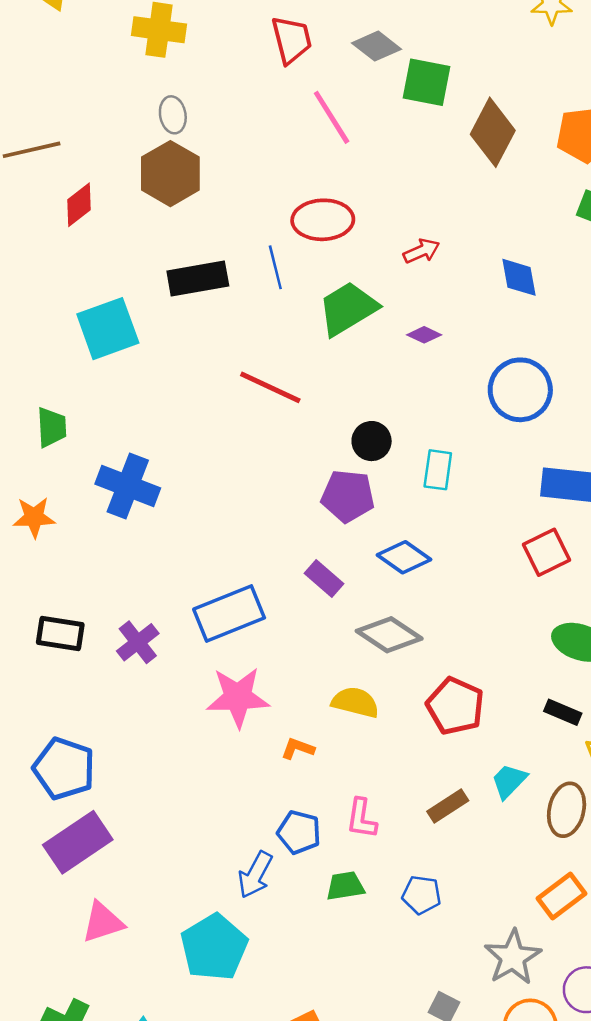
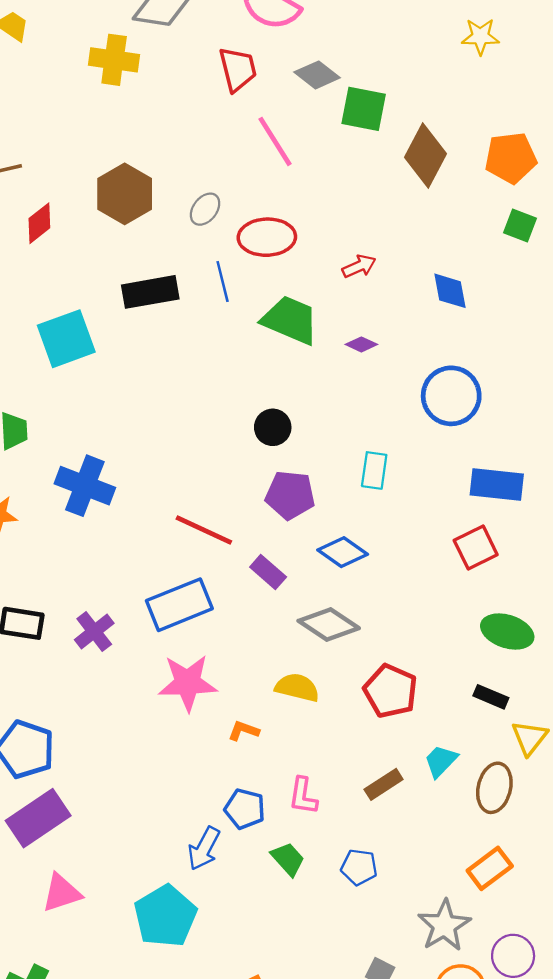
gray ellipse: (173, 115) -> (205, 209), moved, turned 48
green trapezoid: (348, 309) -> (290, 320), turned 54
red line: (270, 387) -> (204, 530), moved
black circle: (372, 441) -> (273, 427), moved
green trapezoid: (345, 886) -> (288, 859), turned 57

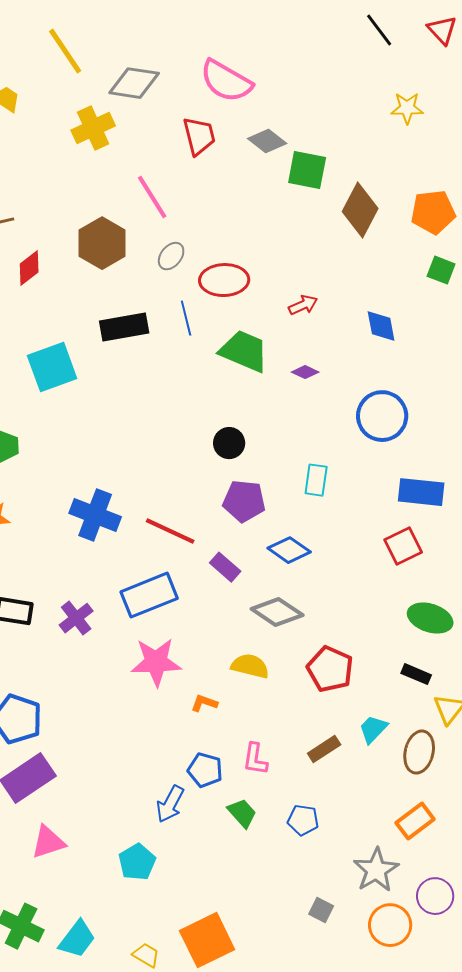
yellow cross: (114, 60) -> (93, 128), turned -33
pink line: (275, 141) -> (152, 197), moved
blue cross: (85, 486) -> (95, 515), moved
cyan pentagon: (165, 916) -> (137, 862), size x0.7

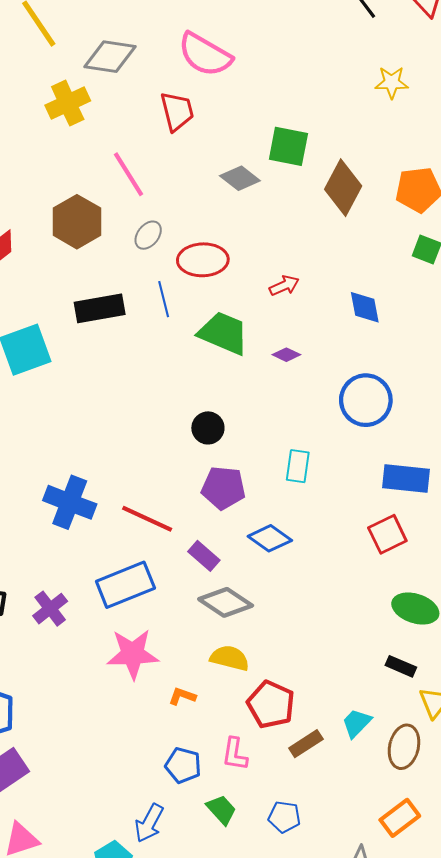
gray diamond: (267, 141) -> (240, 178), moved
gray diamond: (277, 612) -> (226, 602), moved
red pentagon: (330, 669) -> (271, 704), moved
blue arrow: (170, 804) -> (149, 823), moved

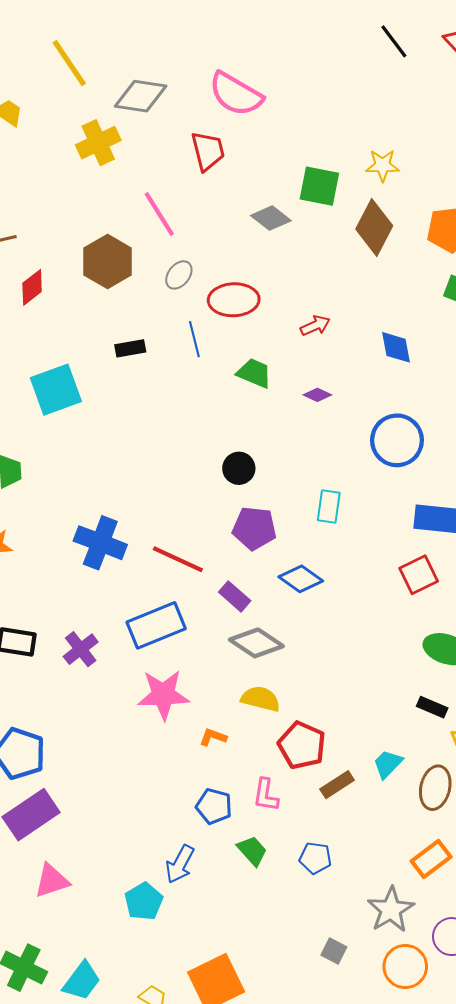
yellow star: (392, 82) -> (383, 165), moved
black rectangle: (100, 308) -> (130, 348), size x0.6
green trapezoid: (223, 333) -> (254, 373), size x0.7

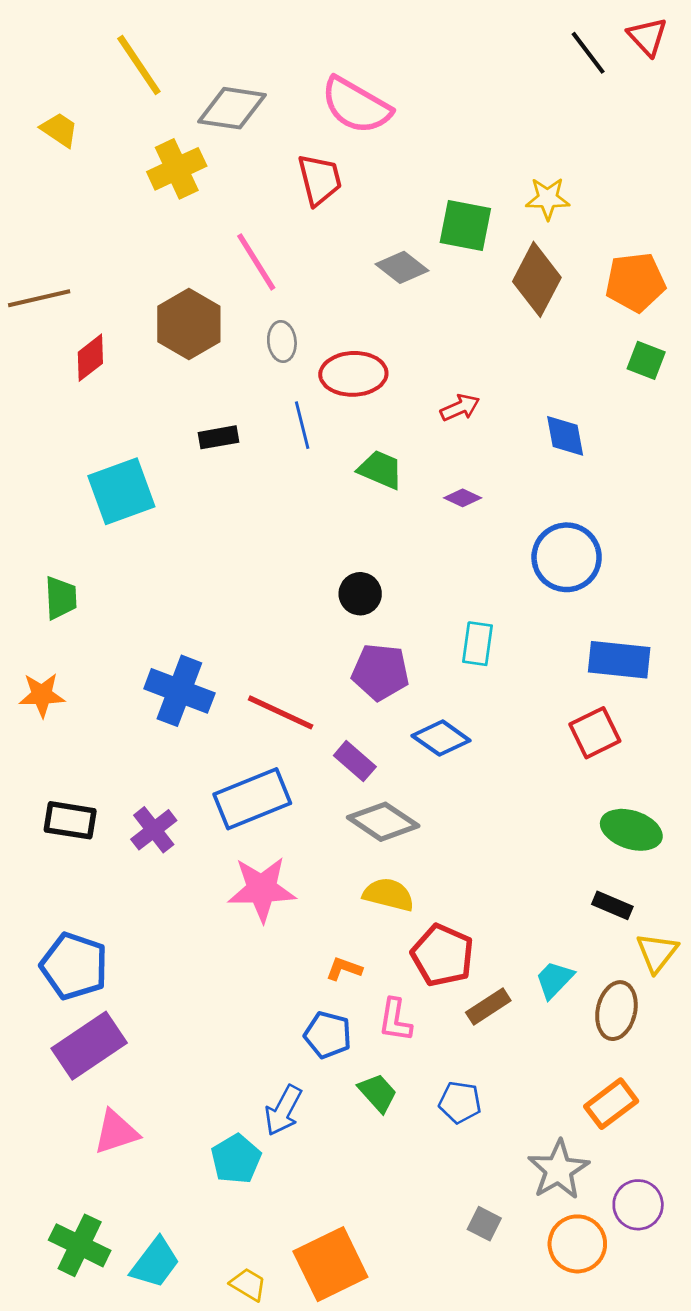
black line: (394, 41) -> (588, 53), moved
gray ellipse: (179, 275) -> (282, 342), turned -44
orange L-shape: (213, 737) -> (344, 969), moved

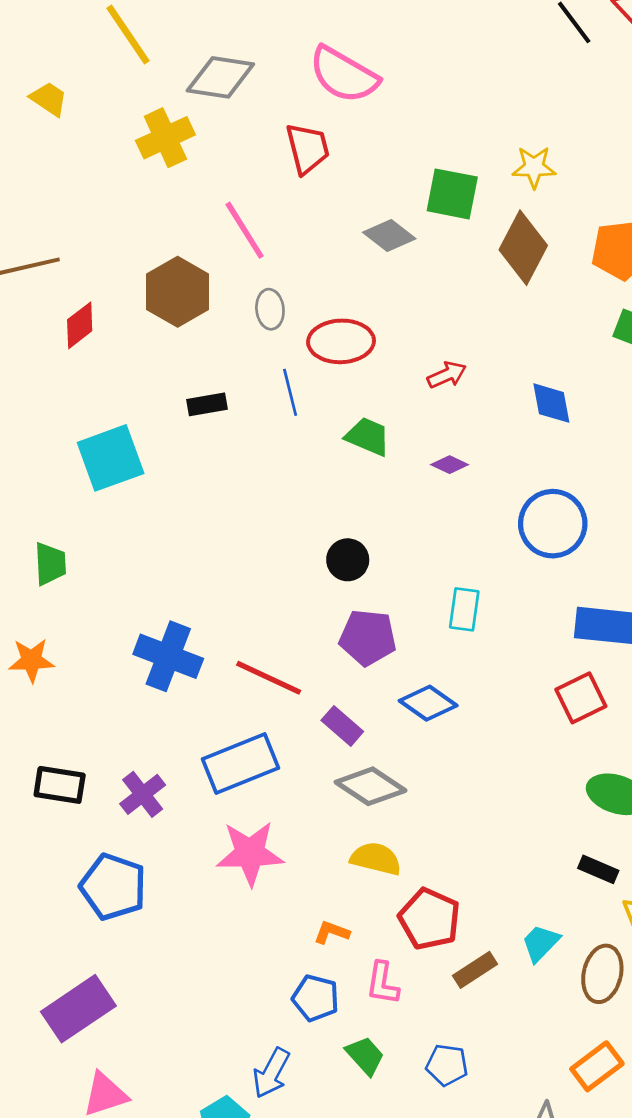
blue pentagon: (74, 966) -> (113, 887), moved

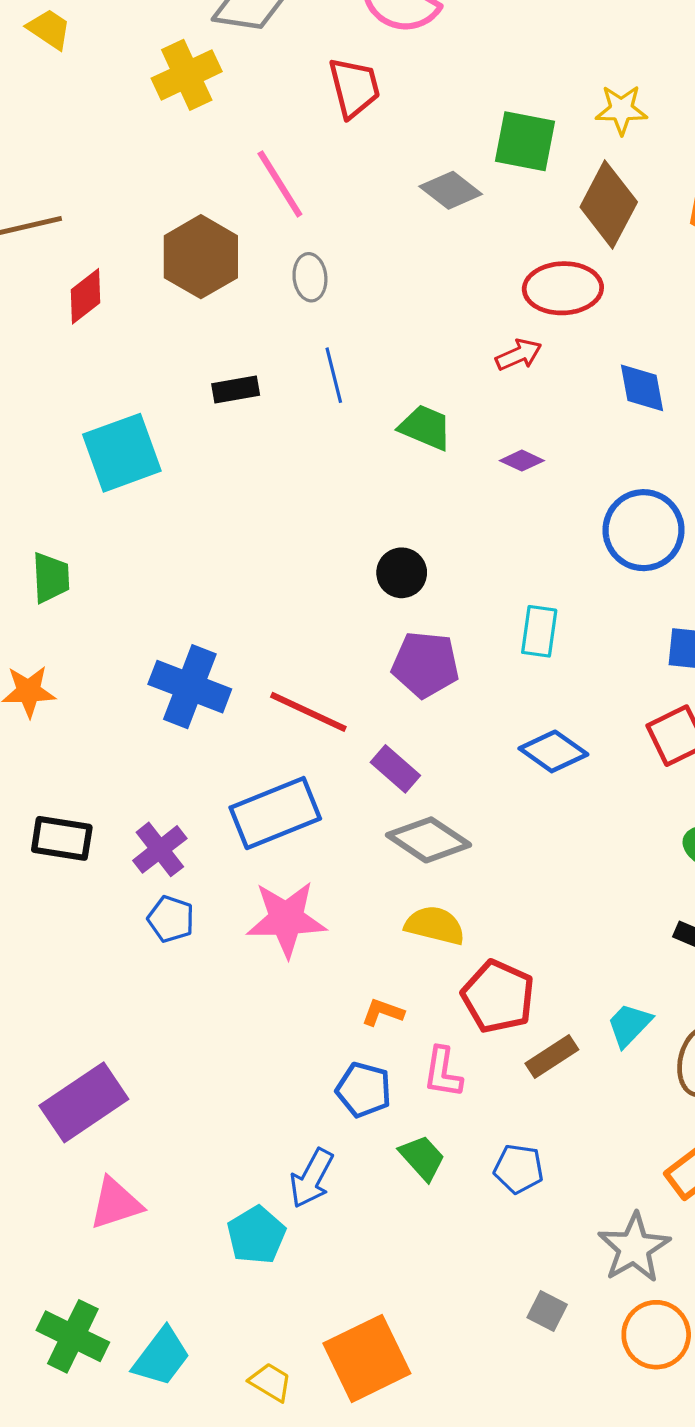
red ellipse: (341, 341) -> (563, 288), moved
blue diamond: (428, 703) -> (553, 751), moved
blue pentagon: (113, 887) -> (171, 919), moved, size x0.6

